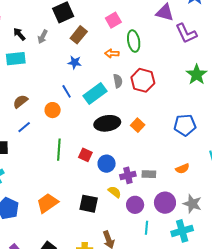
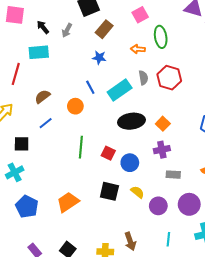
purple cross: (128, 175) -> (162, 150), moved
black square: (89, 204) -> (109, 191), moved
cyan line: (147, 228) -> (168, 239), moved

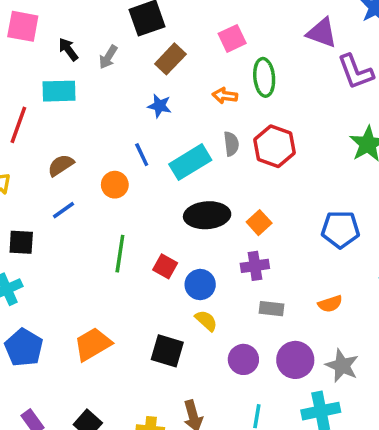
black square: (109, 191) -> (167, 351), moved
yellow semicircle: (137, 192) -> (206, 321), moved

